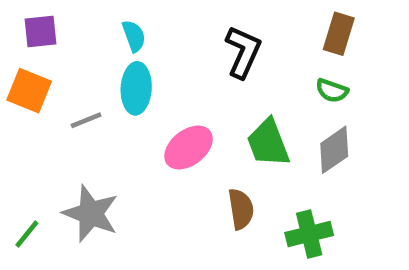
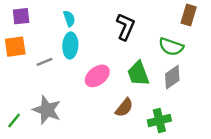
brown rectangle: (339, 34) -> (189, 15), moved
orange square: (29, 91) -> (15, 47), turned -30
green semicircle: (332, 91) -> (171, 47), size x1.5
brown semicircle: (241, 209) -> (124, 108), turned 48

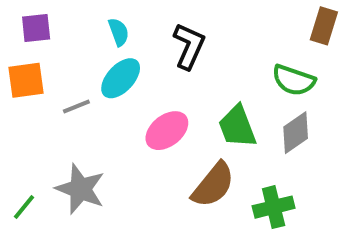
black L-shape: (125, 27) -> (189, 46), moved
cyan ellipse: (70, 45) -> (121, 78), turned 40
brown semicircle: (124, 108) -> (213, 185), size x1.4

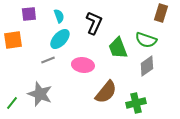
purple square: (36, 28) -> (29, 14), moved
gray line: (76, 106) -> (48, 60), moved
green trapezoid: (237, 127) -> (118, 48), moved
pink ellipse: (167, 131) -> (83, 65), turned 45

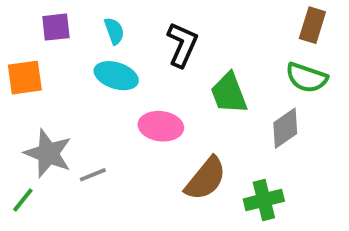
cyan ellipse: (60, 39) -> (116, 76), turned 65
green semicircle: (146, 40) -> (307, 78), moved
gray line: (48, 60) -> (93, 175), moved
gray star: (40, 94) -> (48, 153), moved

